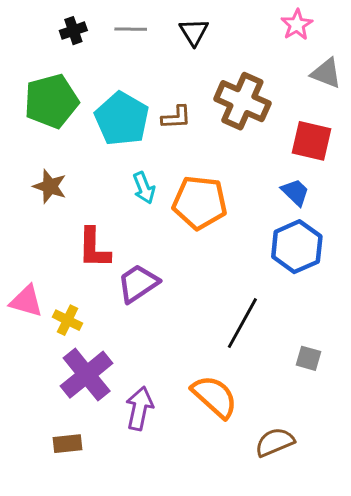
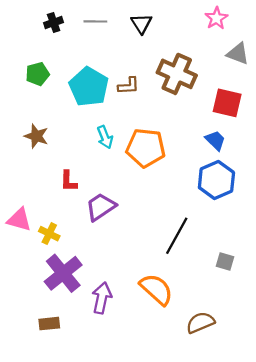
green pentagon: (51, 101) -> (37, 74), size x0.6
red L-shape: (94, 248) -> (69, 181), size x0.7

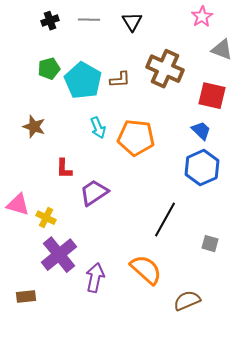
green pentagon: (37, 74) -> (49, 69), moved
brown rectangle: (49, 324) -> (26, 297), moved

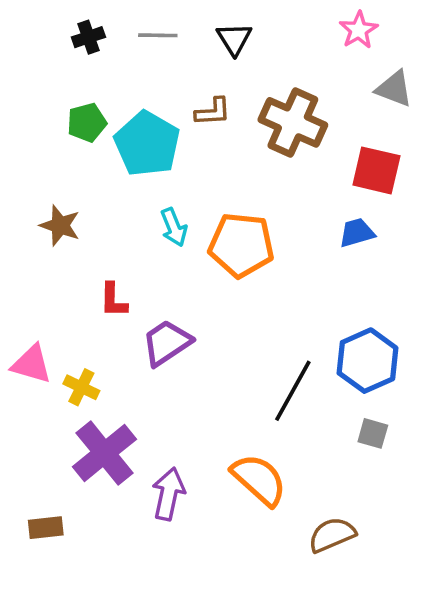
brown L-shape: (120, 80) -> (213, 112), moved
blue trapezoid: (201, 131) -> (357, 233), turned -60
blue hexagon: (202, 168) -> (368, 361), moved

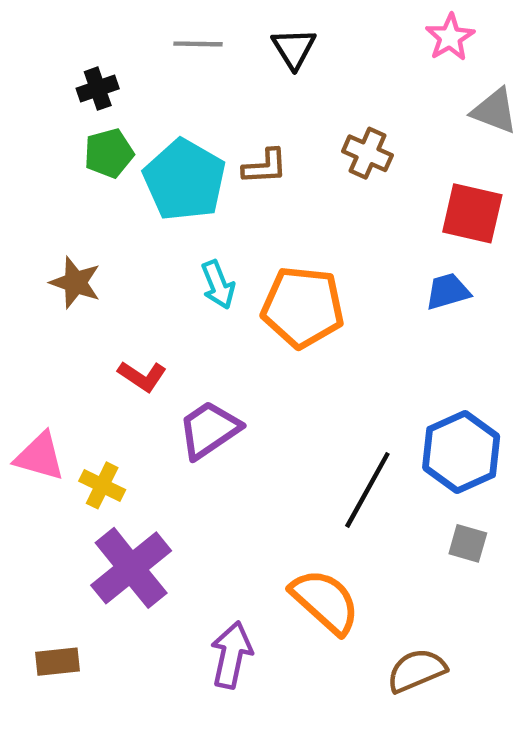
black cross: (88, 37) -> (98, 89), moved
brown L-shape: (213, 112) -> (265, 167), moved
brown cross: (293, 122) -> (367, 153), size x0.6
red L-shape: (113, 300) -> (142, 376), turned -57
purple arrow: (168, 494) -> (231, 655), moved

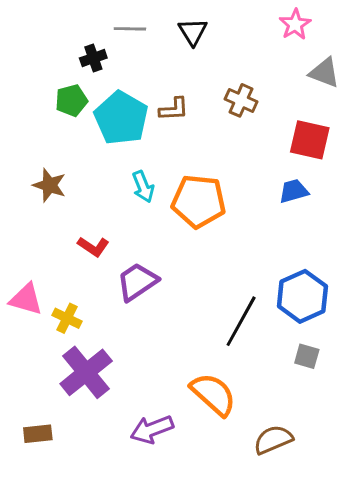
black cross: (98, 89) -> (93, 58), moved
purple arrow: (231, 655) -> (152, 429), turned -123

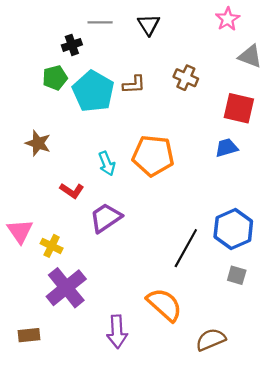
cyan arrow: (143, 187) -> (107, 163), moved
pink triangle: (26, 299) -> (20, 231), turned 40
purple arrow: (152, 429) -> (117, 332), turned -72

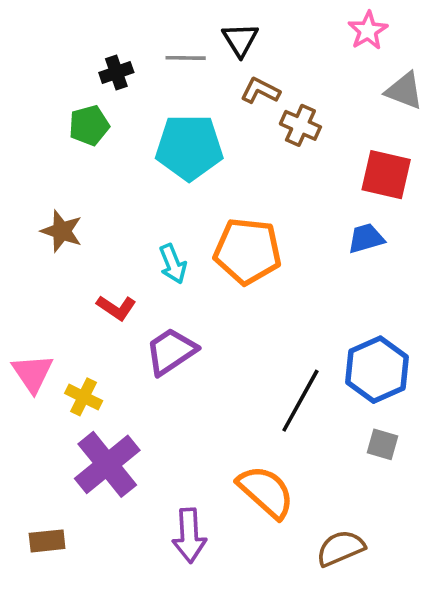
gray line: (100, 22) -> (186, 58), moved
brown L-shape: (134, 84) -> (260, 91), moved, turned -150
cyan pentagon: (93, 91) -> (189, 147), moved, turned -30

